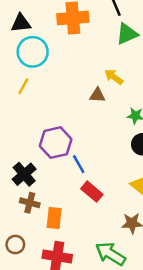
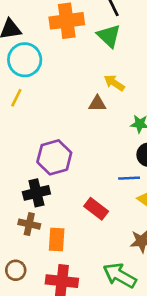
green triangle: (127, 34) -> (109, 36), moved, turned -50
blue line: (79, 164) -> (129, 178), moved, turned -60
black cross: (24, 174) -> (36, 193), moved, turned 30

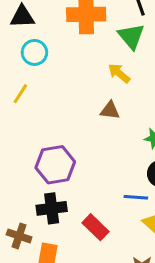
cyan circle: (25, 60) -> (34, 52), size x0.7
yellow arrow: (114, 83) -> (119, 73), moved
black cross: (36, 193) -> (52, 208), moved

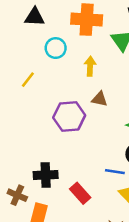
cyan circle: (34, 52) -> (56, 48), moved
yellow arrow: (119, 73) -> (90, 66), moved, turned 48
purple hexagon: (55, 165) -> (69, 116), moved

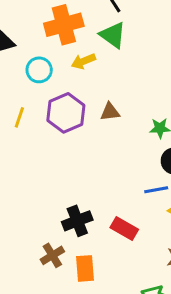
yellow arrow: (90, 66) -> (83, 61), moved, turned -96
purple hexagon: (69, 116) -> (66, 113), moved
brown cross: (17, 195) -> (52, 255), turned -36

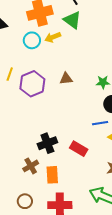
cyan circle: (39, 70) -> (32, 40), moved
brown triangle: (110, 112) -> (66, 79), moved
purple hexagon: (66, 113) -> (32, 84), moved

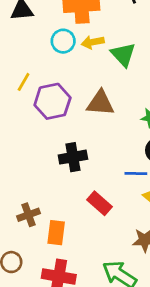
green triangle: (72, 20) -> (123, 55), moved
brown triangle: (66, 79) -> (100, 103), size x1.5
black cross: (47, 143) -> (73, 157), moved

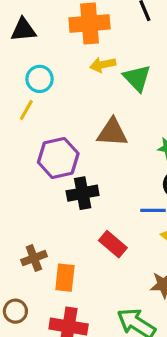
cyan circle: (63, 41) -> (40, 79), moved
purple hexagon: (52, 101) -> (58, 158), moved

